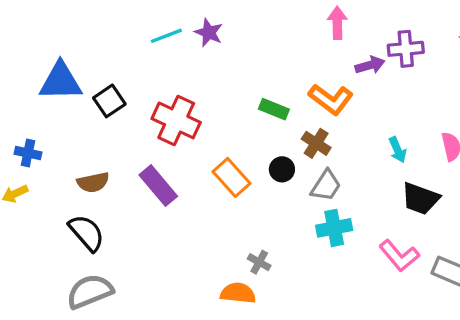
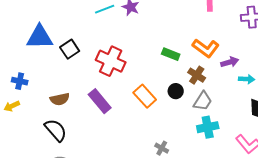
purple arrow: (370, 65) -> (230, 62), moved
cyan arrow: (398, 150) -> (247, 79), turned -63

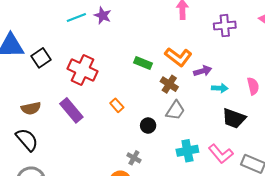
black circle: (176, 91) -> (148, 126), moved
orange rectangle: (145, 96) -> (117, 105), size x0.6
cyan cross: (208, 127) -> (187, 151), moved

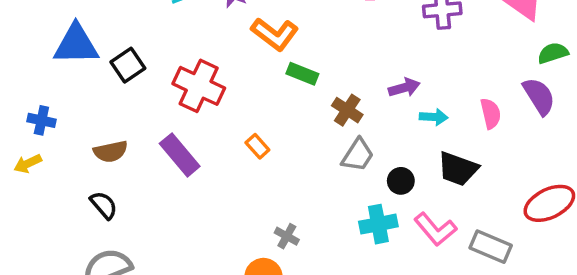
orange L-shape: (178, 57) -> (275, 34), moved
black circle: (148, 126) -> (401, 181), moved
black semicircle: (27, 140) -> (104, 205), size x0.7

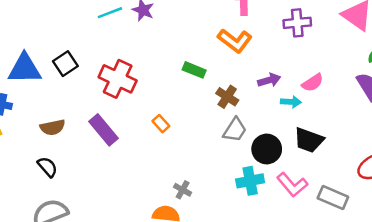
orange L-shape: (275, 34) -> (235, 41), moved
blue triangle: (76, 44) -> (25, 69), moved
pink semicircle: (491, 114) -> (313, 83), moved, turned 70
black circle: (401, 181) -> (267, 149), size x1.5

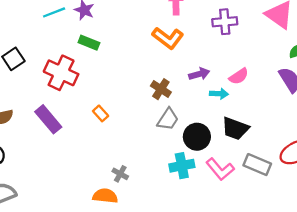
green rectangle: (194, 70) -> (89, 43), moved
gray rectangle: (333, 197) -> (257, 165), moved

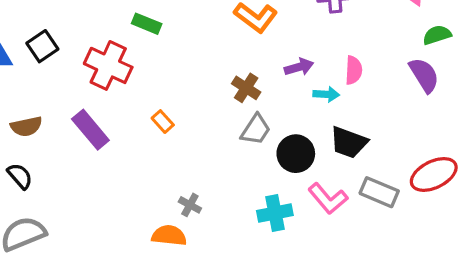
pink semicircle: (239, 76) -> (354, 70), turned -54
cyan cross: (182, 166) -> (275, 213), moved

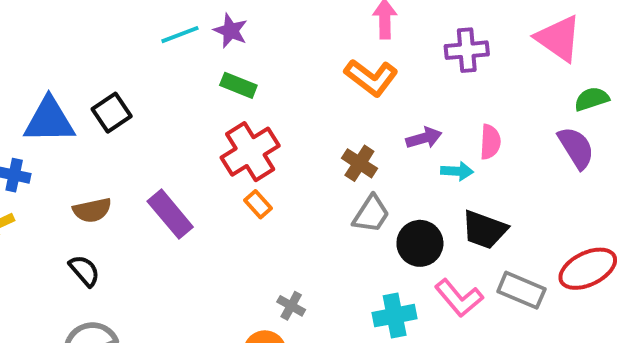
red cross: (108, 65) -> (250, 152), moved, turned 33

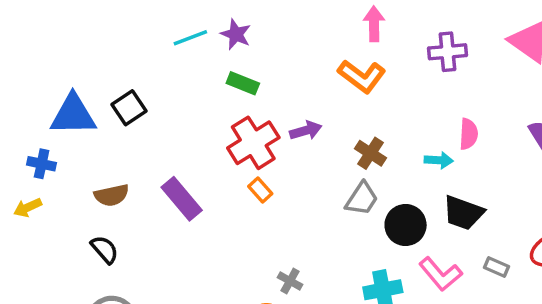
purple arrow: (424, 138) -> (306, 131), moved
brown cross: (359, 163) -> (371, 153), moved
gray rectangle: (521, 290) -> (497, 267), size x0.6

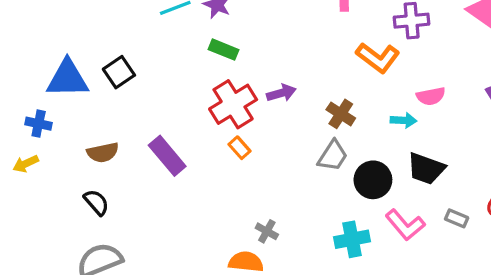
orange L-shape: (362, 76) -> (378, 58), moved
pink semicircle: (469, 134) -> (431, 96), turned 76

